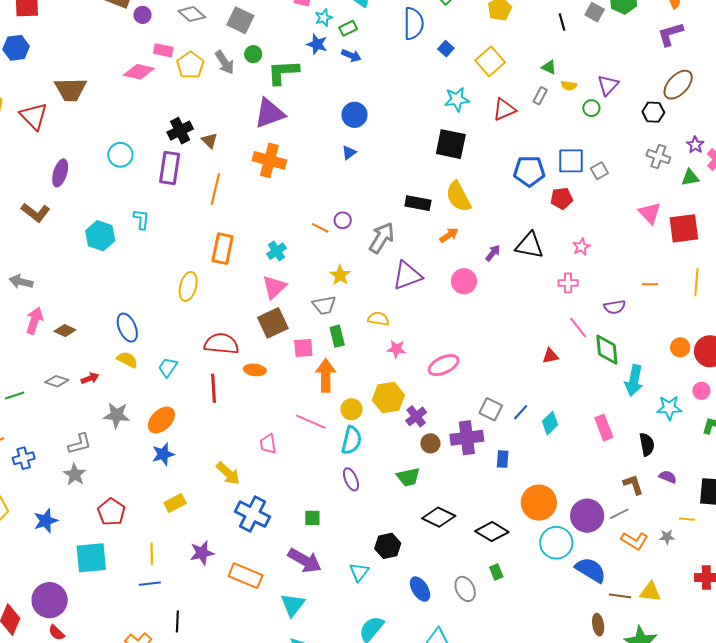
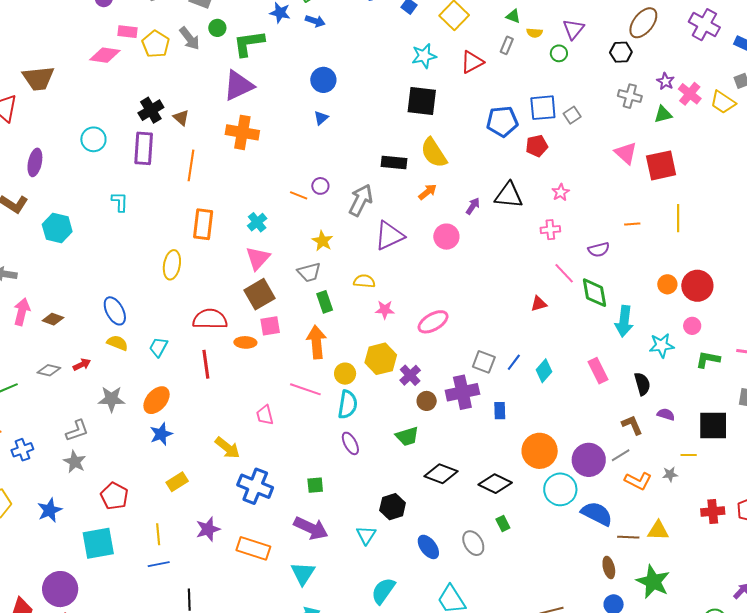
cyan hexagon: (100, 236) -> (57, 228), moved
pink square: (303, 348) -> (270, 326), moved

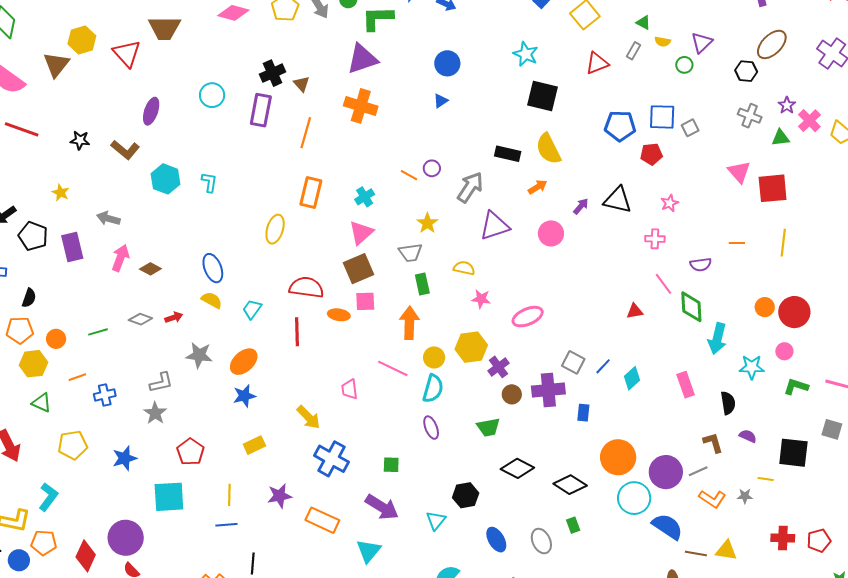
cyan star: (424, 56) -> (526, 54), moved, turned 30
cyan L-shape: (120, 202) -> (209, 182), moved

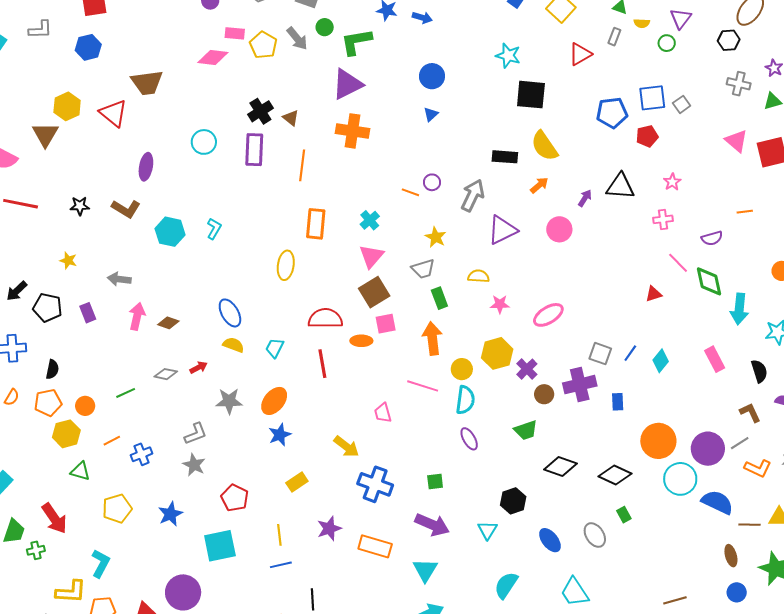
cyan L-shape: (209, 182) -> (214, 229), turned 30
purple rectangle: (72, 247) -> (88, 313), size x0.7

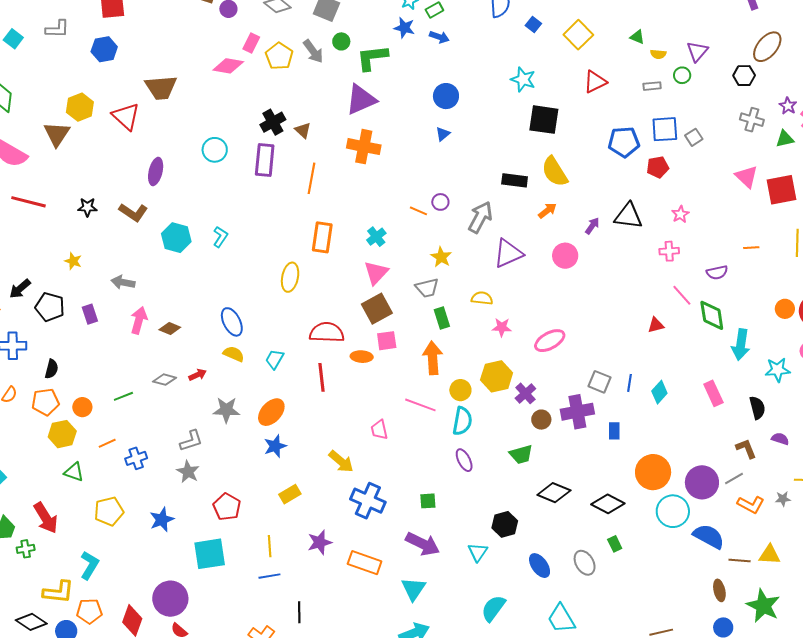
pink rectangle: (235, 33) -> (251, 43), turned -72
gray rectangle: (614, 37) -> (652, 86), moved, turned 60
blue line: (630, 353) -> (629, 383), turned -30

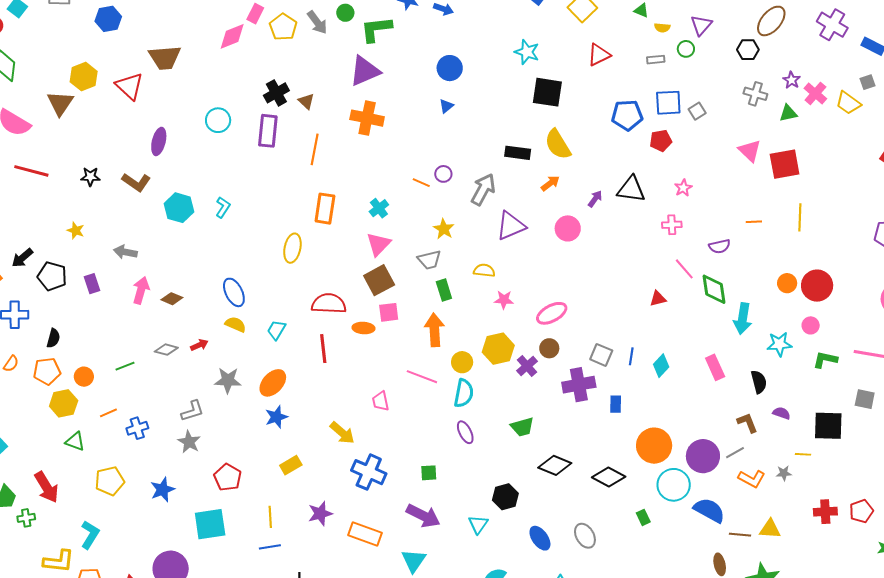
pink diamond: (228, 66) -> (232, 36), turned -32
brown circle: (541, 420) -> (549, 348), moved
green rectangle: (615, 544) -> (643, 517), moved

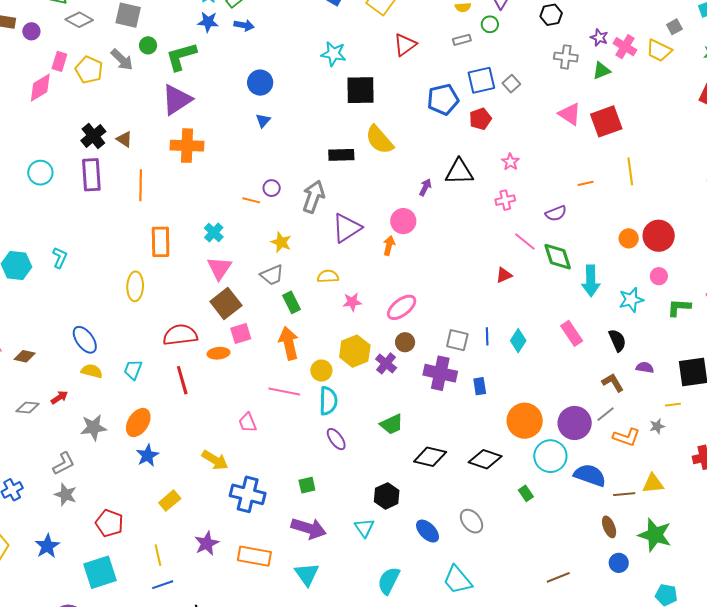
orange arrow: (550, 183) -> (389, 246), moved, turned -30
purple cross: (579, 385) -> (440, 373), turned 32

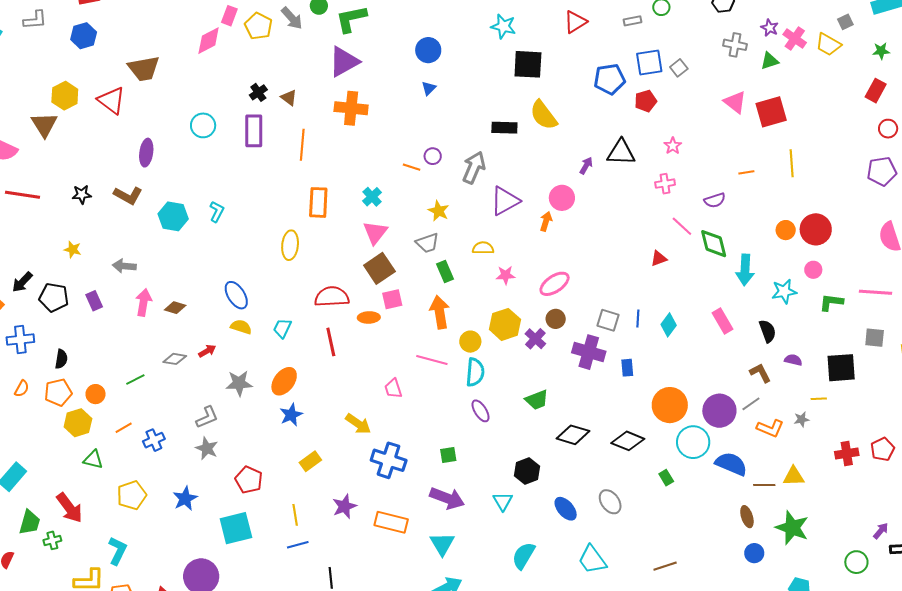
black cross: (93, 136) -> (258, 92), size x0.7
brown line: (558, 577) -> (665, 566), moved

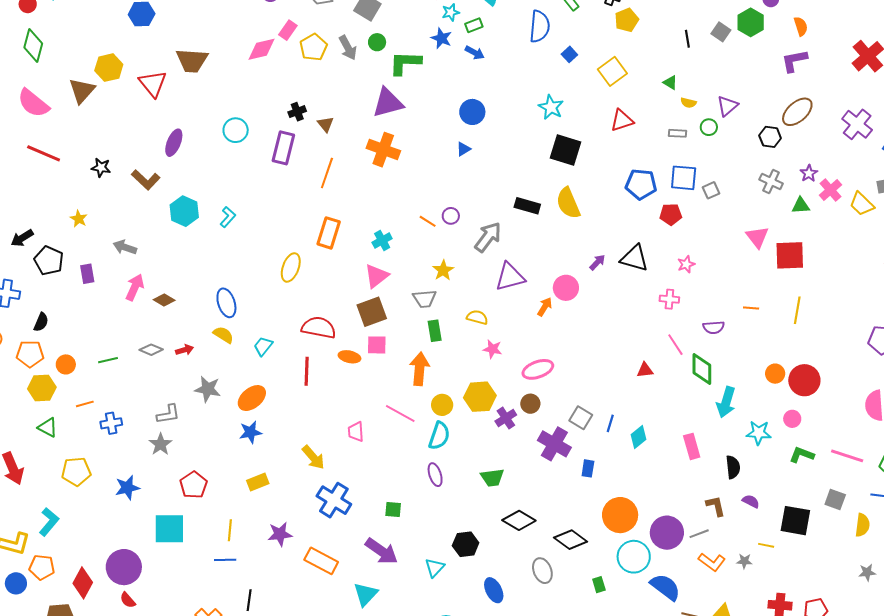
gray ellipse: (610, 502) -> (542, 571), moved

